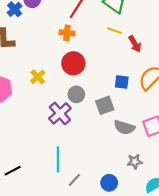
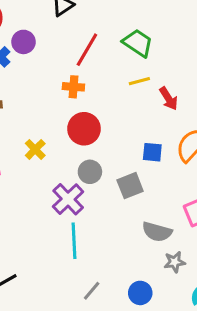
yellow line: (114, 31) -> (139, 81), turned -32
gray semicircle: (124, 127) -> (157, 232), moved
cyan line: (58, 159) -> (74, 241), moved

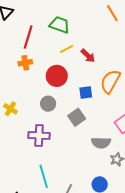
red circle: (84, 129) -> (57, 76), moved
gray circle: (90, 172) -> (48, 104), moved
purple cross: (68, 199) -> (39, 136), turned -30
cyan line: (74, 241) -> (44, 176), moved

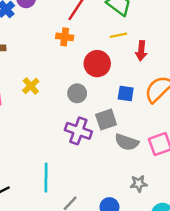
red arrow: (88, 56) -> (141, 51), turned 35
purple cross: (39, 136) -> (78, 131), moved
gray semicircle: (101, 143) -> (127, 142), moved

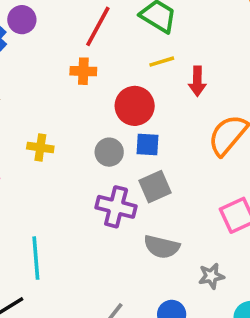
yellow cross: (31, 86) -> (40, 148), turned -35
blue square: (126, 93) -> (148, 145), moved
gray semicircle: (127, 142) -> (162, 247), moved
cyan line: (46, 178) -> (36, 258), moved

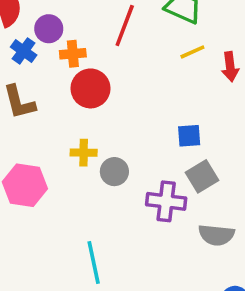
orange cross: (83, 71) -> (73, 54), moved
red circle: (135, 106) -> (90, 88), moved
gray circle: (109, 152) -> (114, 172), moved

